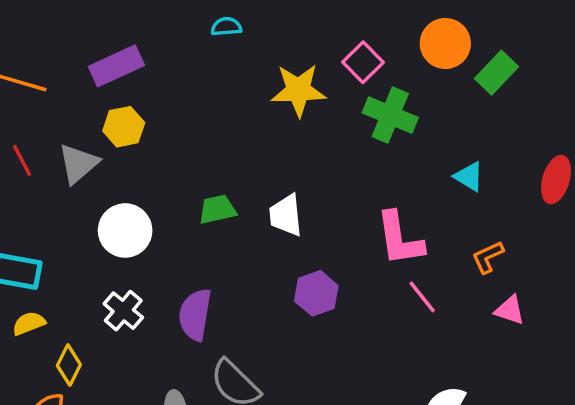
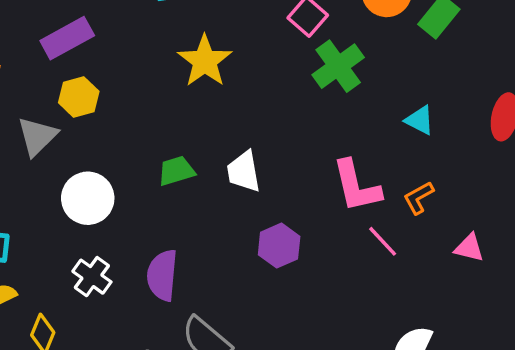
yellow star: (298, 90) -> (205, 61), moved, turned -30
green cross: (390, 115) -> (338, 66), turned 36
orange L-shape: (488, 257) -> (419, 198), moved

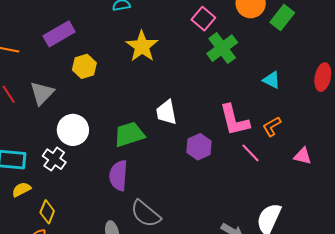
yellow hexagon: (79, 97) -> (84, 66), moved
green trapezoid: (176, 171) -> (129, 134), moved, size x1.4
purple hexagon: (279, 246) -> (199, 147), moved
white cross: (92, 277) -> (54, 159), moved

